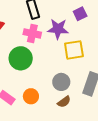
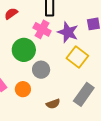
yellow square: (74, 50) -> (77, 57), turned 30
gray circle: (61, 82) -> (41, 70), moved

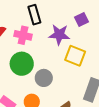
pink cross: (42, 29) -> (23, 35), moved

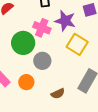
pink cross: (23, 35) -> (42, 28), moved

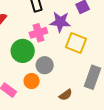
pink cross: (42, 28) -> (38, 33), turned -30
orange circle: (26, 82) -> (32, 81), moved

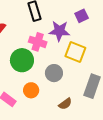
pink cross: (38, 33) -> (38, 42), turned 36
gray circle: (45, 65) -> (54, 73), moved

